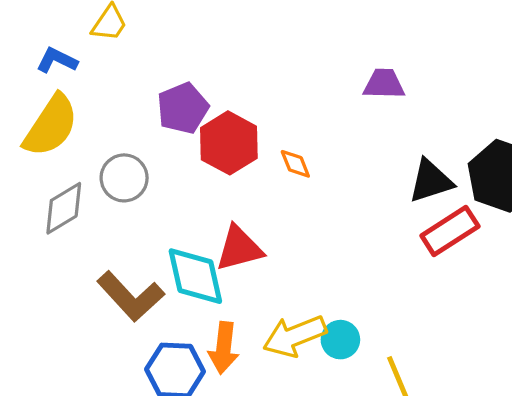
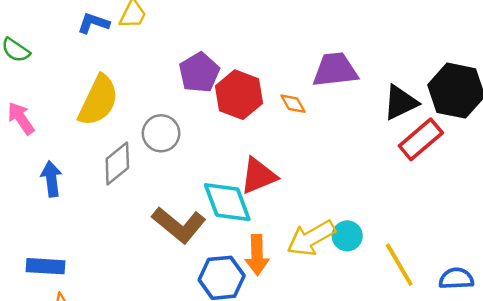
blue L-shape: (57, 60) -> (93, 23), moved
purple trapezoid: (384, 84) -> (335, 70), moved, size x1.4

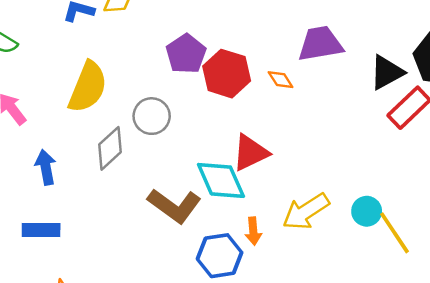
cyan circle: (347, 236) -> (367, 211), moved
orange arrow: (257, 255) -> (253, 231), size x0.7
blue rectangle: (46, 266) -> (41, 230), moved

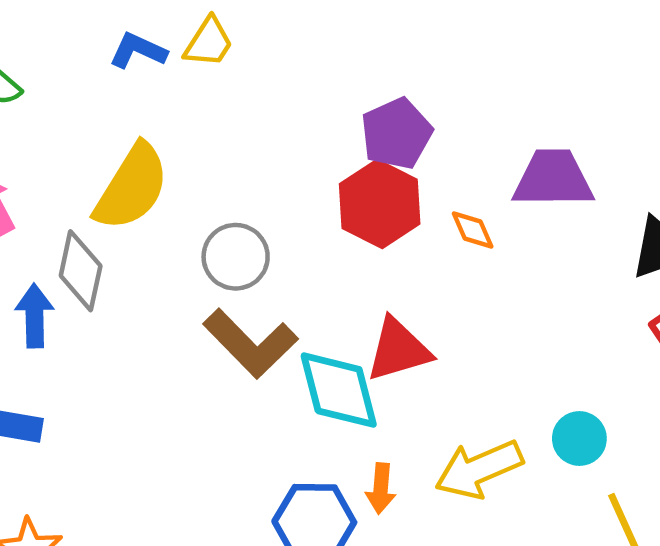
purple pentagon: (186, 54) -> (396, 133), moved
gray diamond: (110, 148) -> (81, 271), moved, turned -45
brown L-shape: (174, 206) -> (250, 343), moved
cyan circle: (367, 211) -> (579, 439), moved

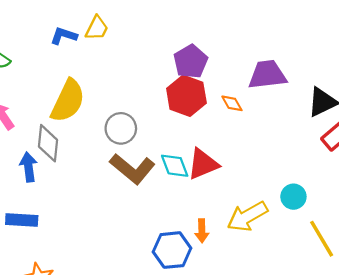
cyan diamond: (339, 390) -> (175, 166), moved, size x0.7

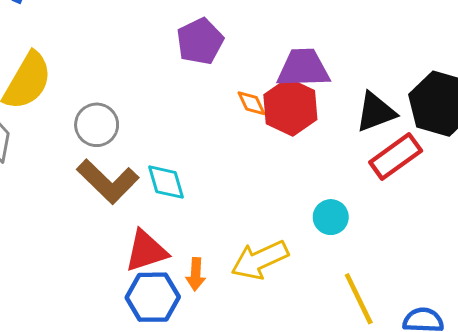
red hexagon: (186, 96) -> (290, 107), moved
red triangle: (203, 164) -> (146, 251), moved
cyan circle: (293, 197) -> (331, 217), moved

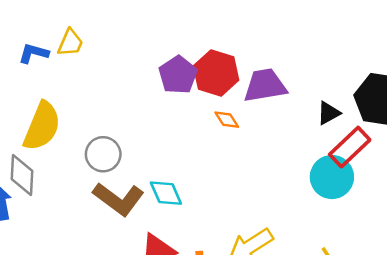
red hexagon: (290, 107) -> (216, 73), moved
black triangle: (376, 112) -> (329, 113), size x0.7
cyan circle: (331, 217) -> (332, 177), moved, size x1.5

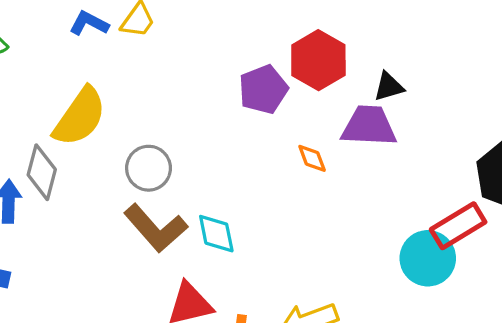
red hexagon: (216, 73) -> (318, 60), moved
black triangle: (329, 113) -> (389, 87), moved

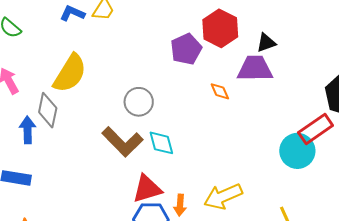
gray circle: (149, 168) -> (139, 102), moved

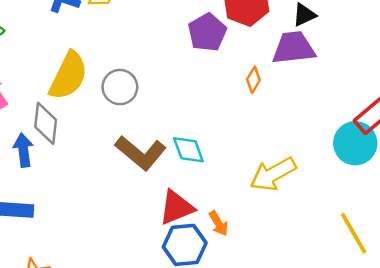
orange diamond: (220, 91) -> (253, 80), turned 60
gray circle: (139, 102) -> (120, 87), moved
yellow arrow: (223, 196) -> (273, 174), moved
orange arrow: (180, 205) -> (218, 223), turned -30

